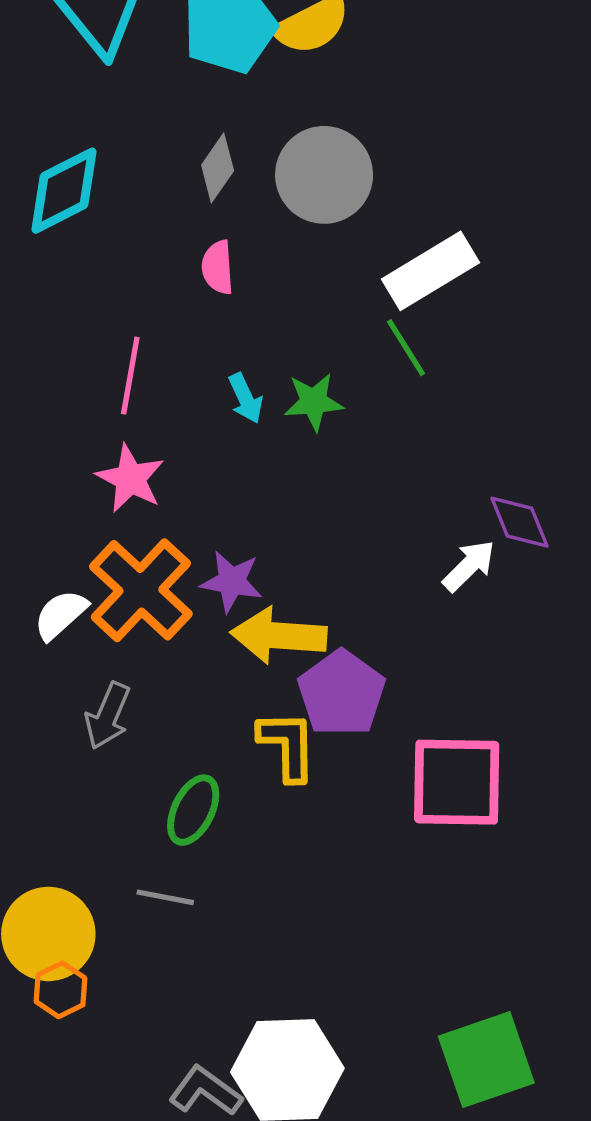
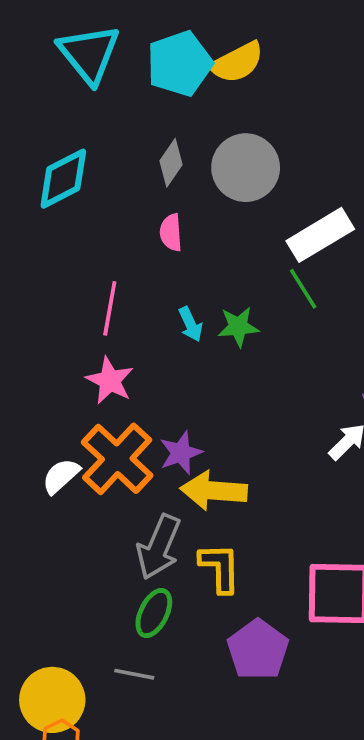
purple star: (232, 581) -> (181, 453), turned -30
purple pentagon: (341, 693) -> (258, 650), moved
gray arrow: (108, 716) -> (159, 547), moved, size x1.4

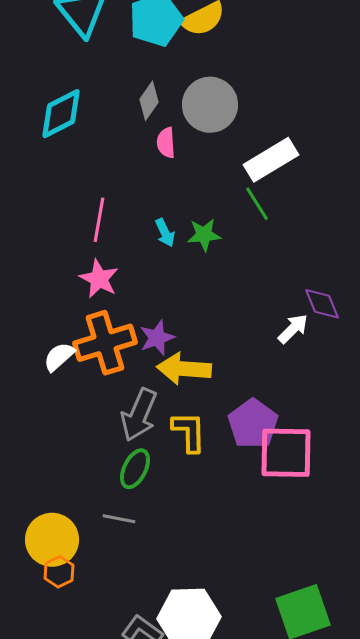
pink semicircle: (171, 232) -> (166, 143), moved
orange cross: (117, 459) -> (105, 343), turned 30
purple pentagon: (258, 650) -> (253, 424), moved

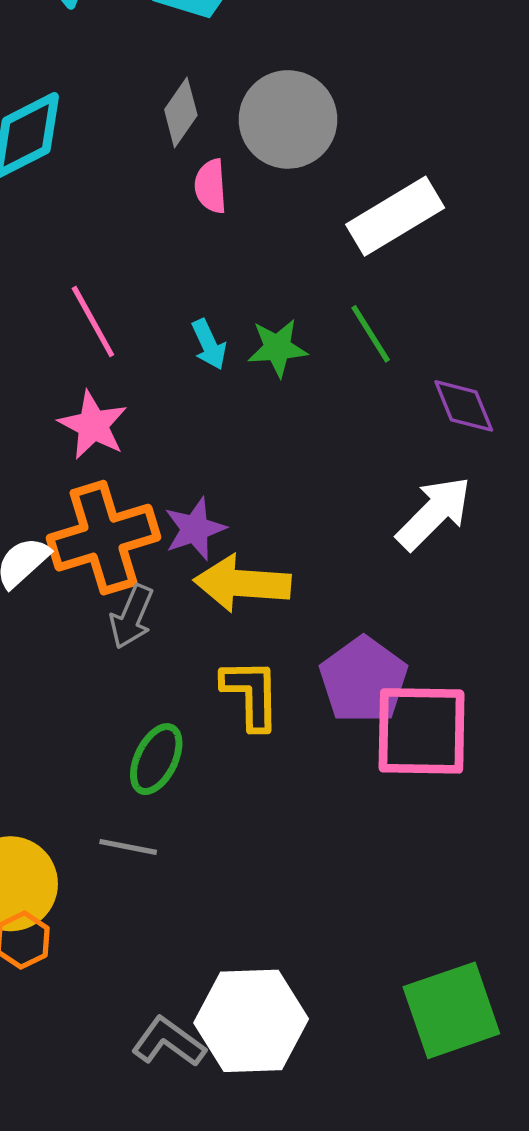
green line: (257, 204) -> (371, 334), moved
pink line: (99, 220) -> (93, 322), turned -39
purple diamond: (322, 304) -> (464, 406), moved
white arrow: (293, 329) -> (434, 513), size x1.4
gray arrow: (139, 415) -> (132, 617), moved, size x0.7

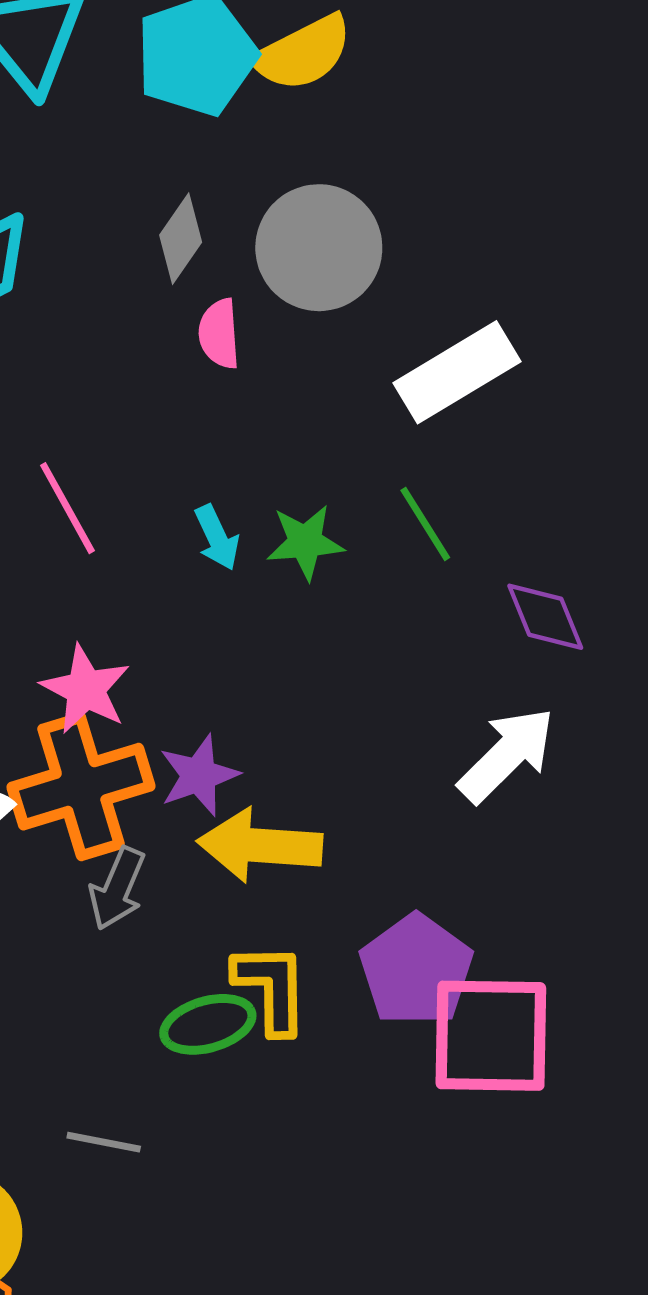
pink star: (93, 425) -> (86, 689), moved
green ellipse: (156, 759) -> (208, 1024), moved, turned 48
gray line: (128, 847) -> (104, 1142), moved

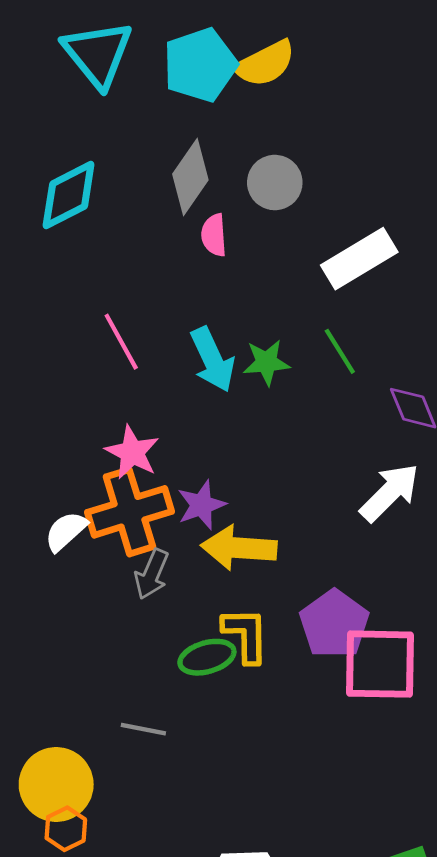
gray diamond: (181, 239) -> (190, 177), size x1.4
gray circle: (319, 248) -> (275, 183), size x0.7
cyan arrow: (217, 538) -> (213, 360), size x1.6

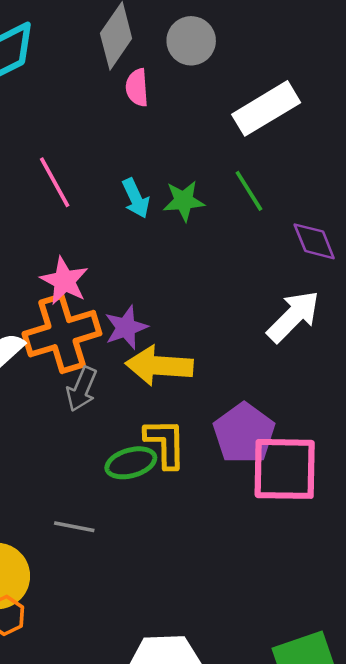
cyan arrow: (213, 360) -> (136, 198), size x0.7

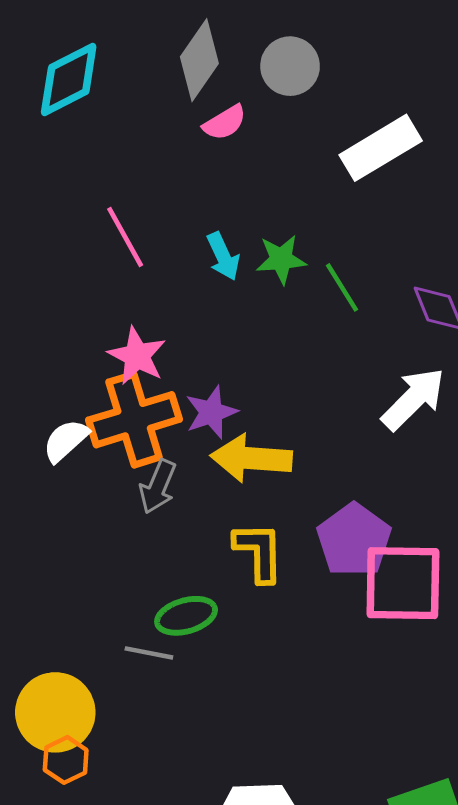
pink semicircle: (137, 88) -> (225, 123), turned -117
green line: (249, 191) -> (342, 287), moved
green ellipse: (131, 463) -> (186, 616), moved

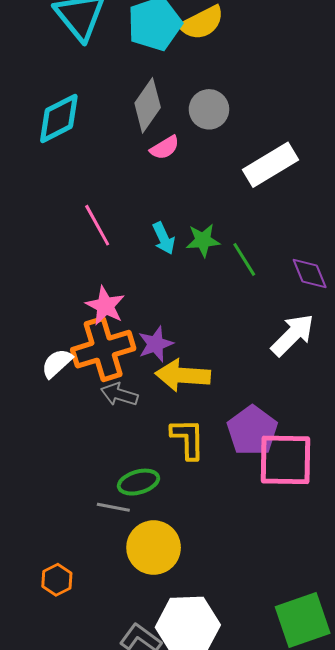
gray arrow: (158, 487) -> (119, 394), turned 84
yellow circle: (55, 712) -> (154, 548), moved

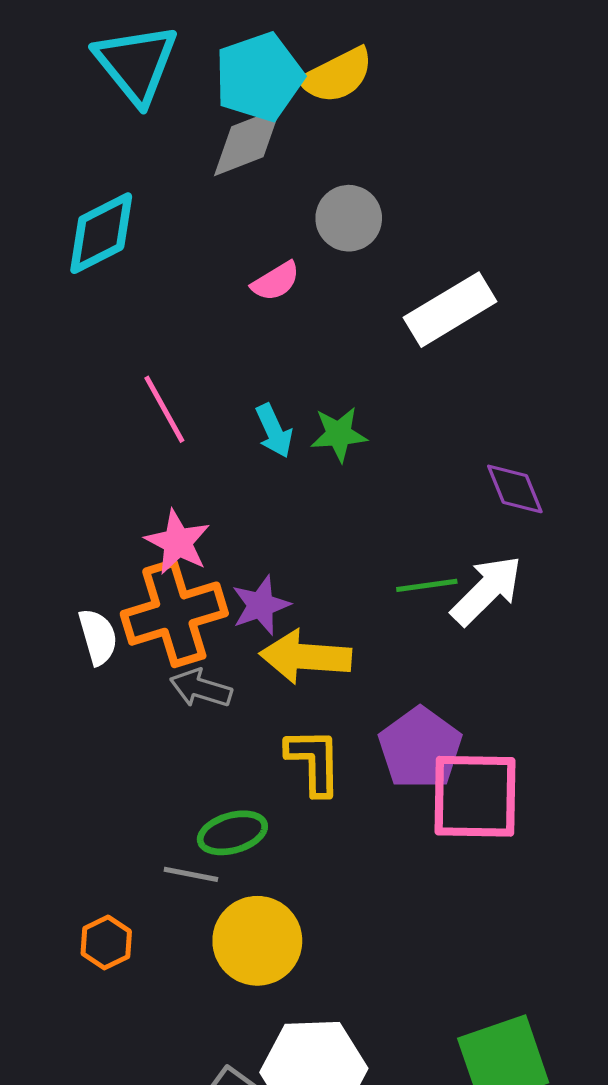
gray diamond: (148, 105) -> (247, 142), moved, turned 34
green line: (244, 259) -> (427, 585), moved, turned -66
white semicircle: (57, 363) -> (98, 637), turned 116
orange hexagon: (57, 580) -> (106, 942), moved

